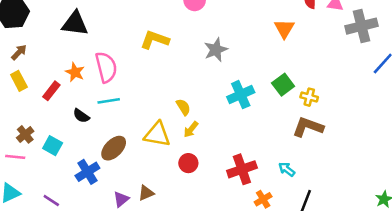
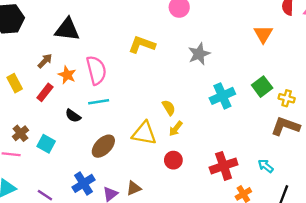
brown arrow: (19, 52) -> (45, 61), moved
blue cross: (87, 172) -> (83, 183), moved

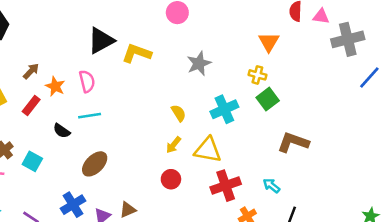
black triangle: (67, 29) -> (101, 41), moved, turned -36
pink semicircle: (96, 70) -> (87, 81), size x0.7
yellow cross: (287, 98) -> (257, 75), moved
yellow semicircle: (169, 108) -> (179, 113), moved
yellow triangle: (144, 133) -> (208, 150), moved

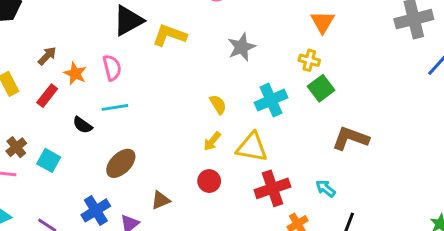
brown triangle: (128, 210) -> (161, 200), moved

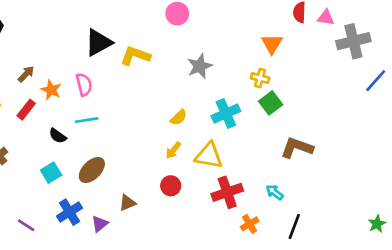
yellow semicircle: (218, 104) -> (179, 117), turned 78
cyan square: (49, 160) -> (51, 173), moved, turned 30

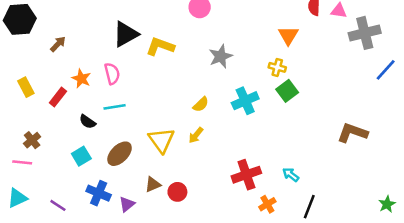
brown arrow: (26, 74) -> (58, 44), moved
brown L-shape: (297, 148) -> (352, 133), moved
yellow triangle: (209, 156) -> (161, 140), moved, turned 44
red circle: (171, 186) -> (177, 192), moved
blue cross: (70, 212) -> (99, 193), turned -35

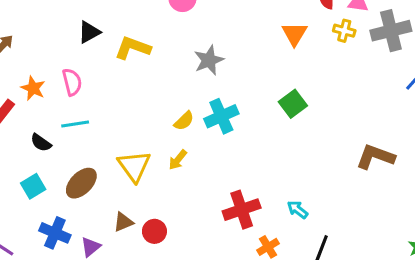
black triangle: (126, 34) -> (89, 32), size x0.7
yellow cross: (277, 67) -> (344, 31), moved
cyan cross: (245, 101) -> (221, 116), moved

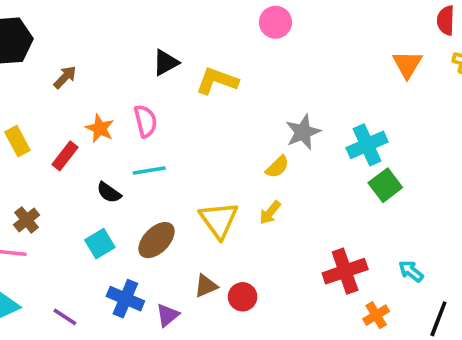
gray star: (209, 60) -> (303, 132), moved
green square: (293, 104) -> (385, 185), moved
cyan cross: (221, 116) -> (367, 145), moved

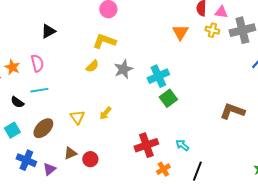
yellow L-shape: (217, 81) -> (104, 41), moved
yellow semicircle: (277, 167) -> (92, 66), moved
yellow triangle: (219, 220) -> (77, 117), size x0.7

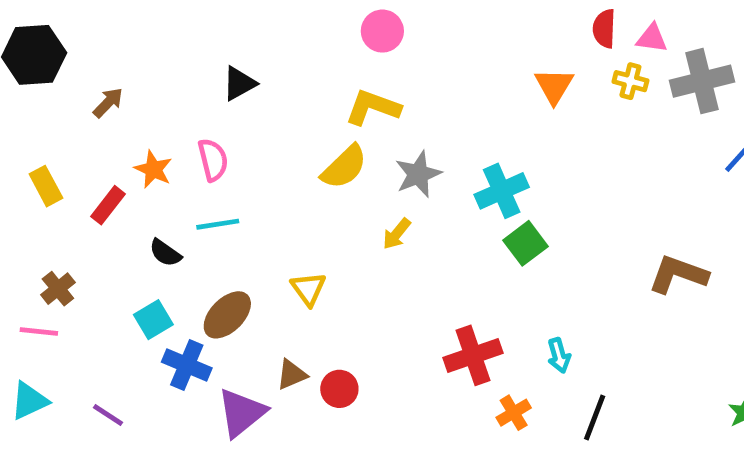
yellow semicircle: (92, 66) -> (344, 167), size x1.5
yellow arrow: (105, 113) -> (397, 234), moved
cyan arrow: (182, 145) -> (559, 355), turned -144
blue cross: (26, 160) -> (187, 365), moved
purple triangle: (49, 169) -> (242, 413), size x1.6

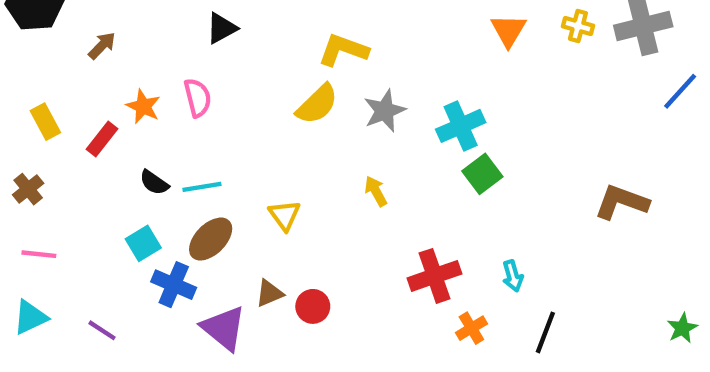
cyan line: (218, 224) -> (202, 187), moved
yellow arrow: (397, 234) -> (376, 191), moved, turned 112
brown cross: (58, 289) -> (28, 189), moved
purple triangle: (242, 413) -> (224, 328), turned -42

